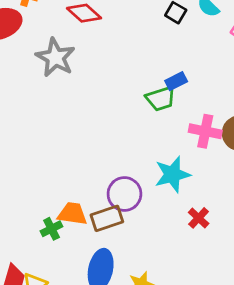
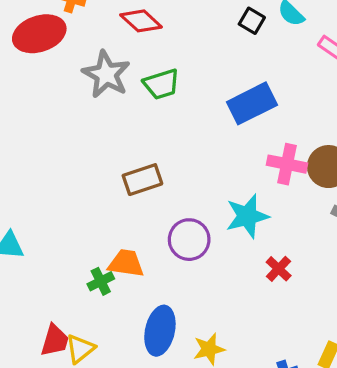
blue rectangle: (176, 81) -> (252, 103), size x1.8
green trapezoid: (161, 99) -> (161, 84), moved
brown rectangle: (107, 218) -> (142, 180), moved

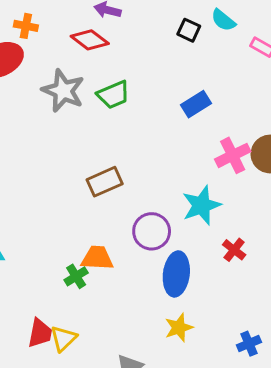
blue rectangle: (252, 103) -> (196, 104), size x0.7
pink cross: (287, 164) -> (233, 155), turned -32
blue ellipse: (160, 331) -> (176, 274), moved

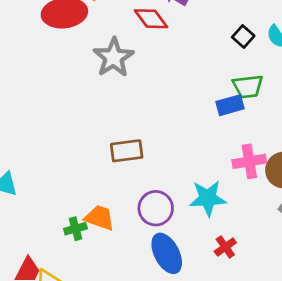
green trapezoid: (113, 95) -> (248, 86), moved
blue ellipse: (176, 274) -> (167, 253), turned -51

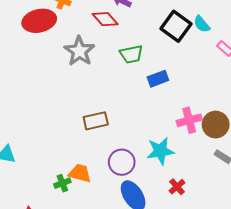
black square: (243, 36) -> (176, 26), size x1.8
green trapezoid: (248, 86) -> (131, 54), moved
blue rectangle: (230, 105) -> (158, 79), moved

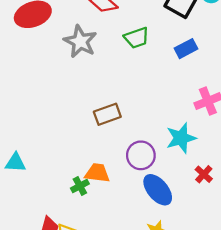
blue rectangle: (158, 79) -> (186, 49), moved

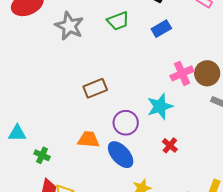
red cross: (204, 174) -> (170, 145), moved
green cross: (80, 186) -> (42, 155), moved, turned -35
blue ellipse: (158, 190) -> (121, 155), moved

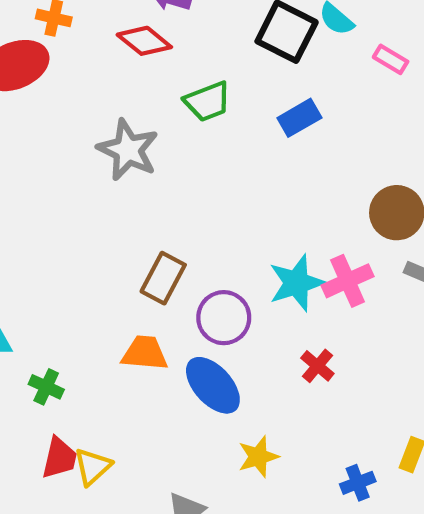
gray star: (69, 26) -> (128, 150), moved
pink cross: (182, 73) -> (348, 281), moved
brown rectangle: (95, 88) -> (163, 278), moved, turned -40

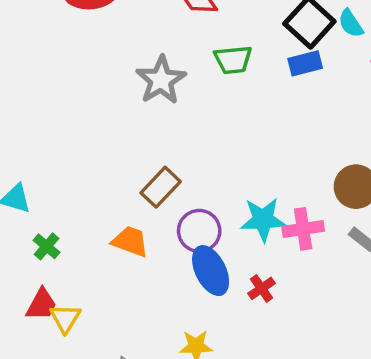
blue rectangle: (299, 118) -> (305, 63), moved
blue ellipse: (213, 385) -> (211, 271), moved
yellow triangle: (93, 467) -> (65, 318), turned -32

